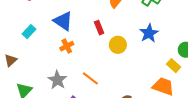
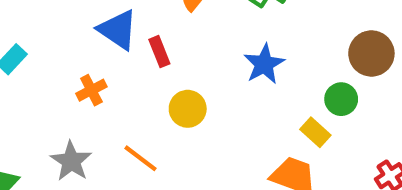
blue triangle: (63, 21) -> (118, 30), moved
yellow circle: (118, 45) -> (188, 109), moved

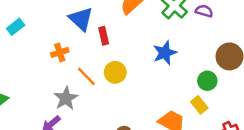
yellow rectangle: (315, 132) -> (199, 105), moved
orange line: (140, 158) -> (86, 76), moved
gray star: (71, 161) -> (66, 98), moved

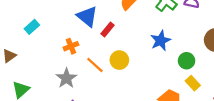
red rectangle: (104, 36) -> (107, 30), turned 56
green circle: (207, 81) -> (187, 61), moved
gray star: (66, 98) -> (66, 78), moved

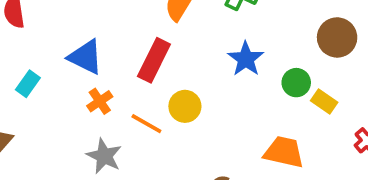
blue triangle: (87, 16) -> (86, 57), moved
red rectangle: (107, 30) -> (154, 60), size x1.6
yellow rectangle: (193, 83) -> (324, 101), moved

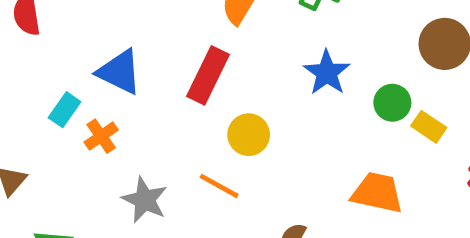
cyan rectangle: (28, 84) -> (65, 110), moved
orange cross: (100, 101) -> (101, 136), moved
orange line: (146, 124) -> (219, 186), moved

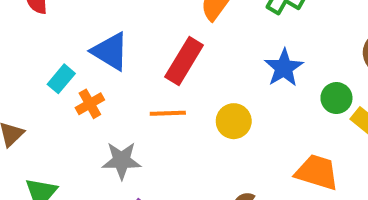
yellow circle: (249, 135) -> (234, 121), moved
orange line: (219, 186) -> (168, 113), moved, turned -36
gray star: (145, 200) -> (122, 160), turned -30

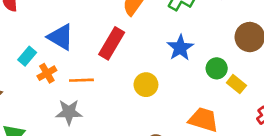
orange line: (168, 113) -> (81, 80), moved

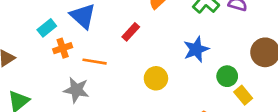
red rectangle: (112, 43) -> (131, 32), size x0.6

